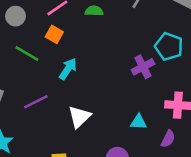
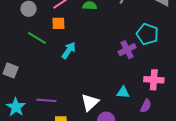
orange square: (54, 34) -> (58, 23), turned -32
purple line: (36, 102) -> (46, 100), moved, turned 30
white triangle: (79, 117) -> (90, 102), moved

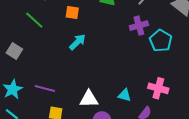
green line: (37, 38) -> (34, 20), moved
purple cross: (127, 50) -> (139, 26), moved
white triangle: (90, 102) -> (89, 99), turned 30

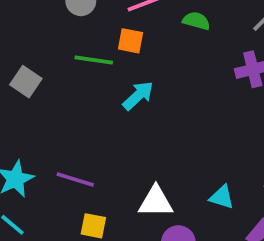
green line: (34, 20) -> (94, 60), moved, turned -36
gray square: (14, 51) -> (26, 82), moved

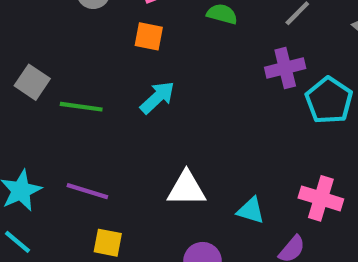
green line: (94, 60) -> (81, 107), moved
white triangle: (156, 202) -> (186, 189), moved

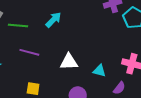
purple line: (87, 191) -> (29, 52), moved

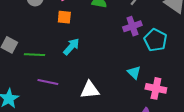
cyan triangle: (99, 71) -> (134, 72), moved, turned 32

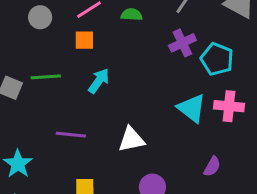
green line: (34, 55) -> (46, 77), moved
cyan triangle: (134, 72) -> (192, 108), size x1.5
pink cross: (156, 88) -> (229, 106), moved

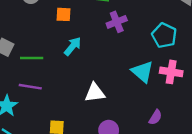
purple cross: (182, 43) -> (117, 22), moved
green line: (46, 77) -> (32, 58), moved
purple line: (71, 135) -> (30, 87), moved

